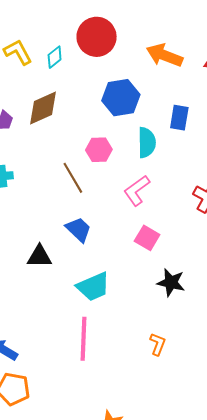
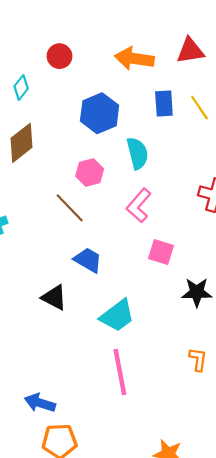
red circle: (97, 37) -> (59, 56), size x0.6
blue rectangle: (179, 118) -> (164, 104), moved
black triangle: (39, 256) -> (54, 297), turned 40

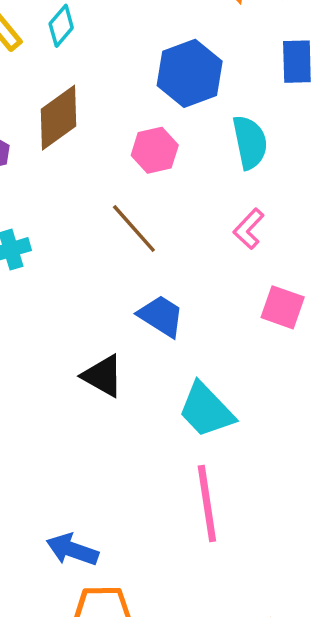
pink hexagon: (90, 172) -> (155, 150), moved
pink L-shape: (139, 205) -> (249, 229), size x0.7
cyan trapezoid: (117, 316) -> (206, 410), turned 81

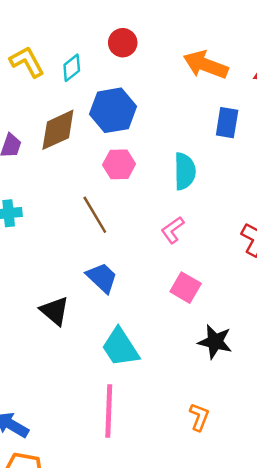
blue hexagon: (190, 73) -> (113, 110), moved

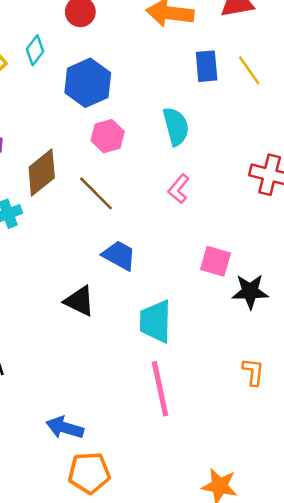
brown diamond: (58, 130) -> (42, 172), moved
pink square: (186, 288) -> (216, 261), moved
cyan trapezoid: (120, 347) -> (155, 321), turned 48

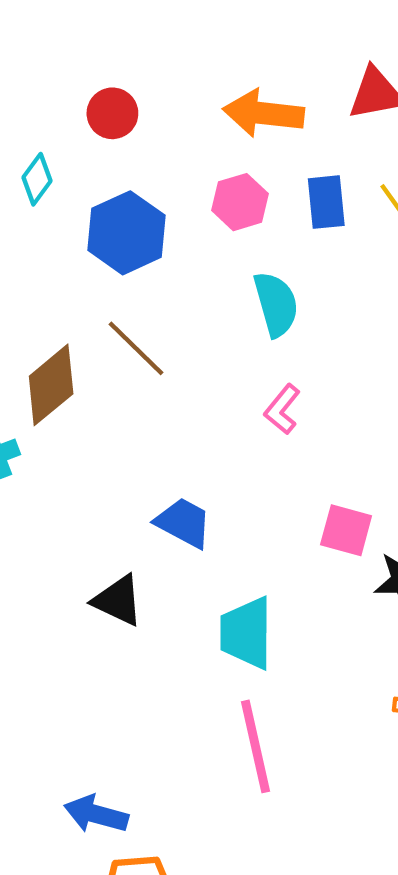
pink hexagon: (108, 136) -> (240, 202), moved
brown line: (96, 193) -> (136, 348), moved

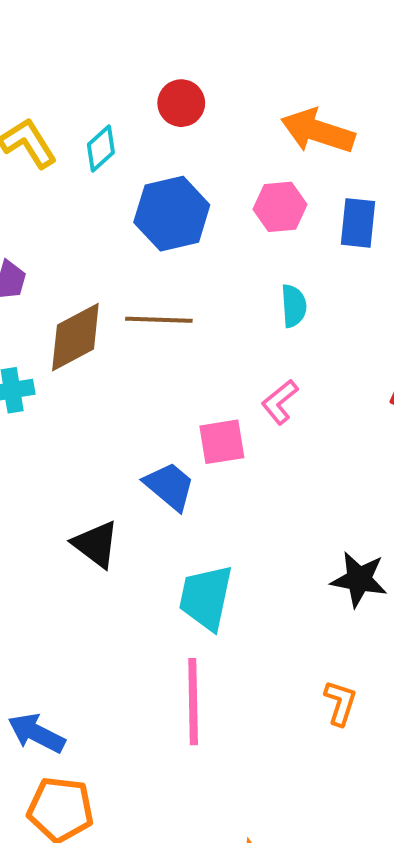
cyan semicircle: (276, 304) -> (294, 306), size x0.7
brown line: (136, 348) -> (159, 320), turned -54
pink square: (346, 530) -> (222, 442), moved, turned -36

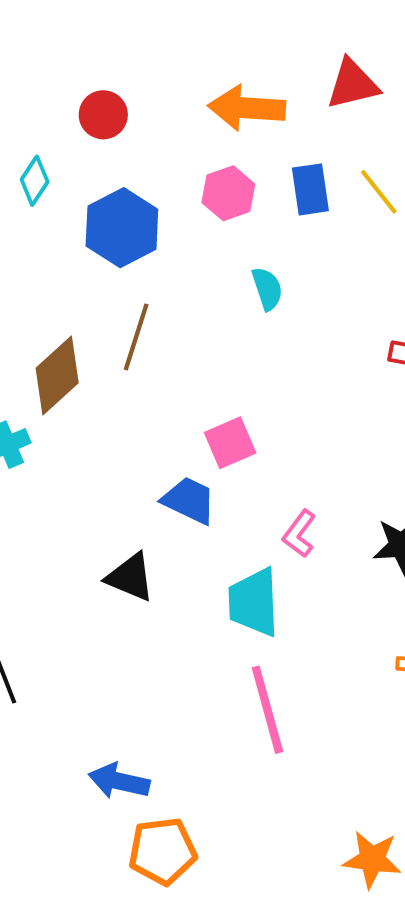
brown line: (159, 320) -> (136, 337), turned -60
pink L-shape: (280, 402) -> (299, 534), moved

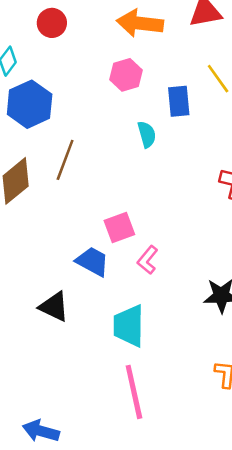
blue rectangle: (310, 189) -> (179, 101), moved
blue hexagon: (122, 228) -> (30, 104), moved
pink L-shape: (299, 534) -> (148, 260), moved

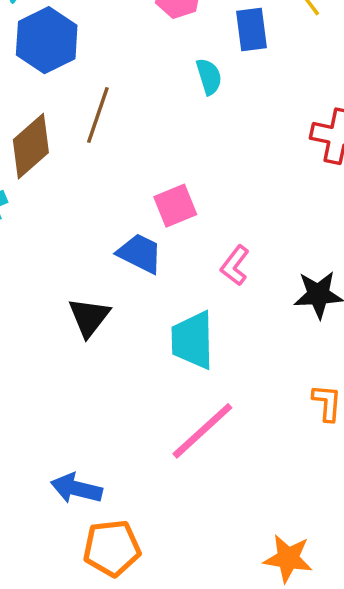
pink L-shape: (148, 260) -> (235, 265), moved
black triangle: (54, 307) -> (89, 317), turned 44
pink line: (134, 392) -> (202, 431), turned 62

